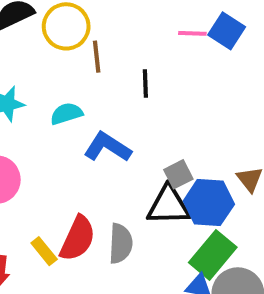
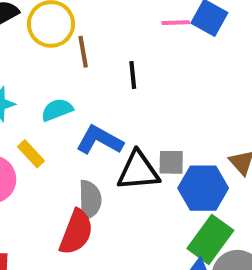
gray square: (178, 174) -> (171, 162), turned 32
black triangle: (168, 205) -> (138, 171), moved
gray semicircle: (121, 243) -> (90, 200), moved
yellow rectangle: (44, 251) -> (31, 154), moved

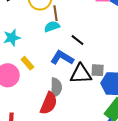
black line: (133, 75) -> (77, 40), moved, turned -48
cyan semicircle: (57, 110) -> (52, 27), moved

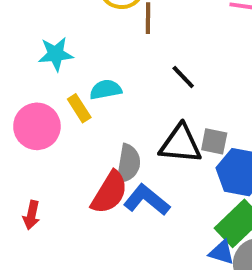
cyan semicircle: (52, 27) -> (106, 90), moved
blue L-shape: (62, 58) -> (147, 200), moved

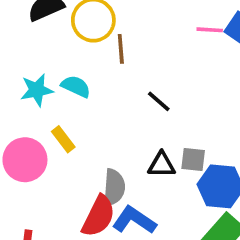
cyan semicircle: (106, 90) -> (76, 86), moved, turned 40
black triangle: (181, 144) -> (162, 165), size x0.7

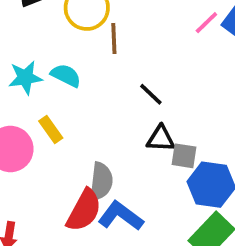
pink line: (210, 30) -> (206, 23), turned -50
black triangle: (162, 165) -> (161, 139), moved

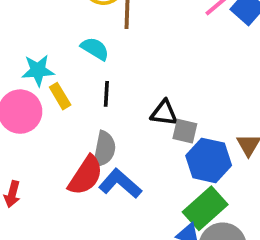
cyan semicircle: (66, 75) -> (95, 49), moved
cyan star: (25, 78) -> (38, 70), moved
black line: (151, 94) -> (106, 94), moved, turned 45

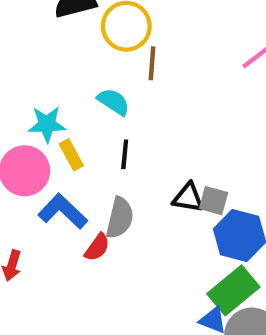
black triangle: (164, 113) -> (188, 198), moved
red semicircle: (86, 175) -> (97, 247), size x0.6
blue L-shape: (120, 184) -> (63, 211), moved

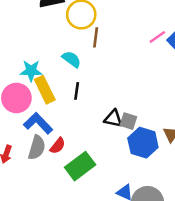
yellow rectangle: (71, 155) -> (45, 90), size x1.5
gray semicircle: (120, 218) -> (37, 148), moved
green rectangle: (233, 290) -> (80, 166), moved

